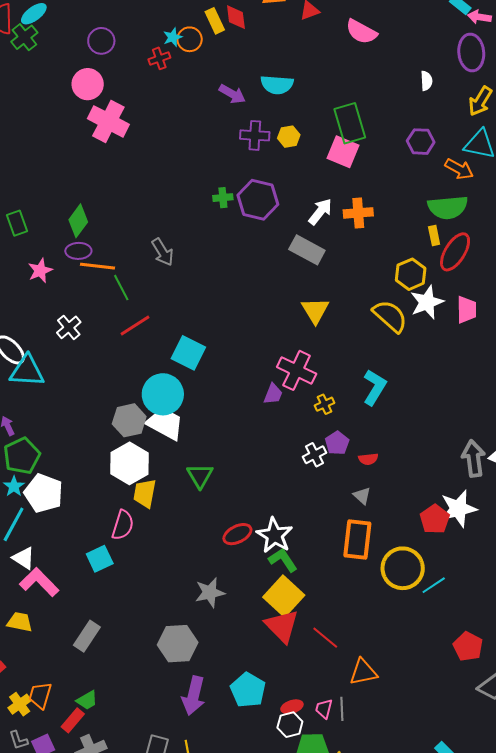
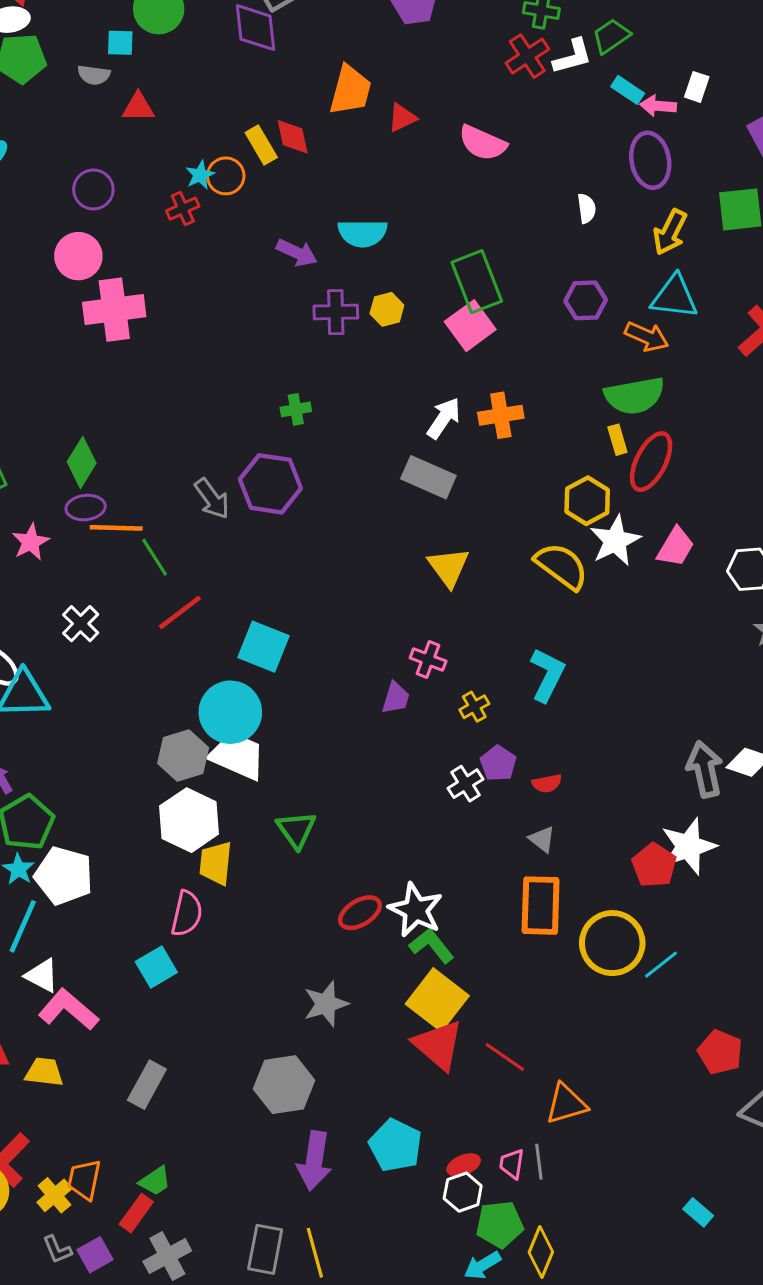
pink cross: (108, 121) -> (114, 310), turned -30
pink square: (343, 152) -> (470, 326), turned 36
purple hexagon: (258, 200) -> (270, 484), moved
pink trapezoid: (467, 310) -> (676, 547), turned 36
pink cross: (297, 370) -> (428, 659), size x0.6

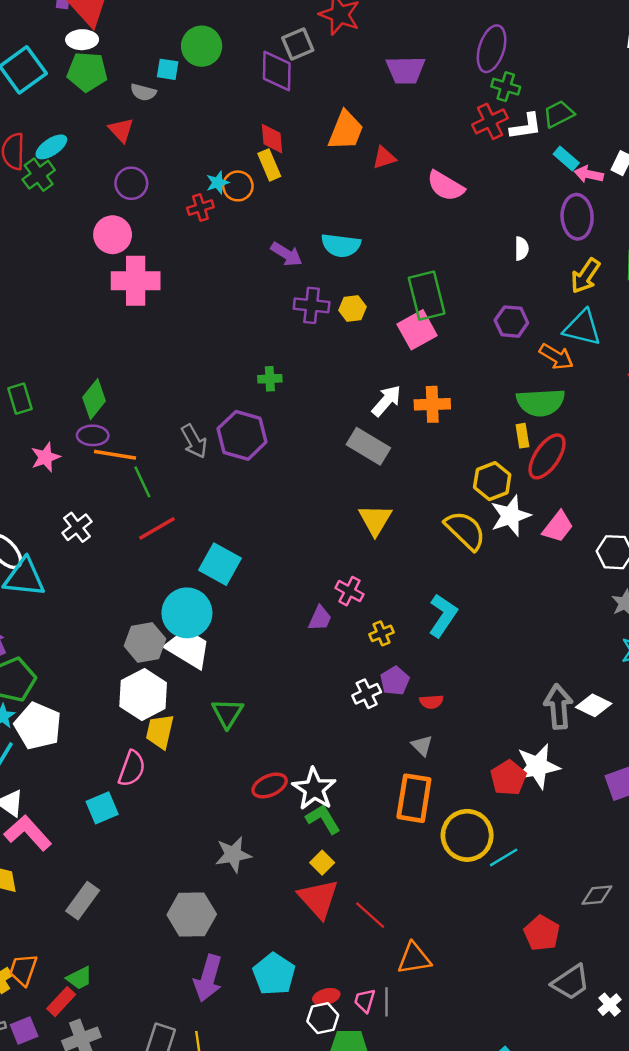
red triangle: (138, 107) -> (121, 130), moved, turned 40
red diamond: (293, 137) -> (272, 139), moved
yellow square: (437, 1000) -> (322, 863), size x0.5

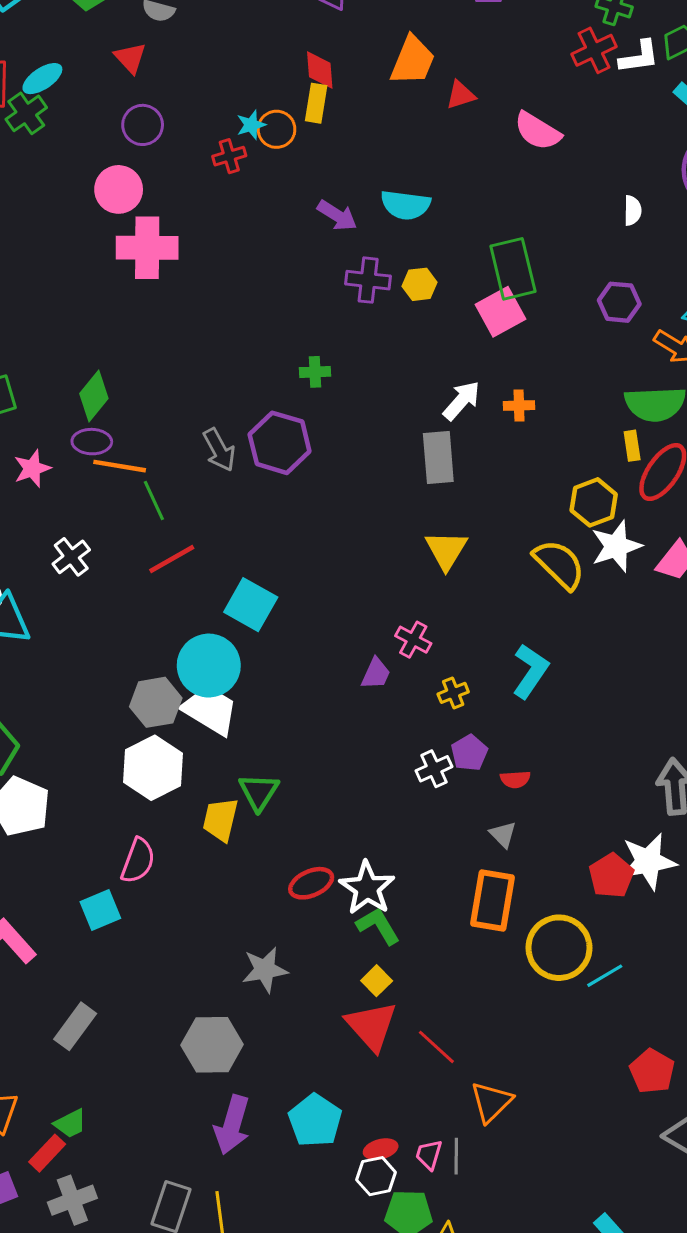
yellow rectangle: (269, 165) -> (316, 103), turned 32
orange cross: (432, 404) -> (519, 405), size x0.7
gray rectangle: (368, 446) -> (438, 458), turned 54
yellow trapezoid: (160, 731) -> (220, 820), moved
orange triangle: (414, 959) -> (491, 1102), turned -36

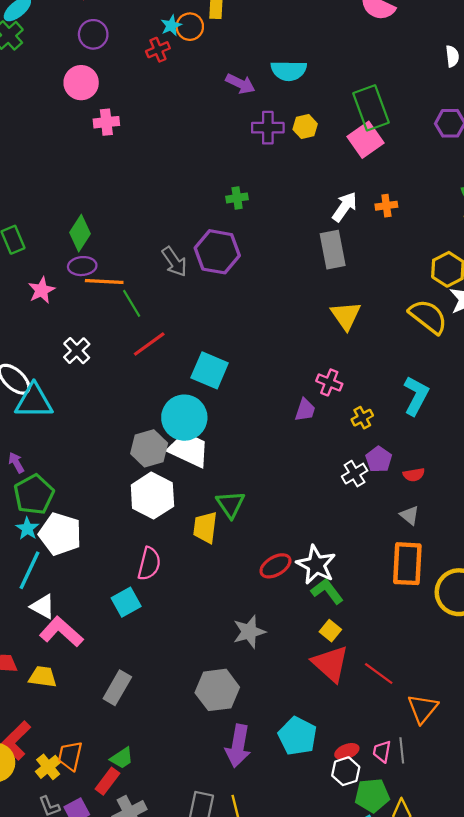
pink cross: (147, 248) -> (106, 122), size x0.6

